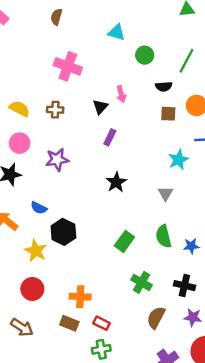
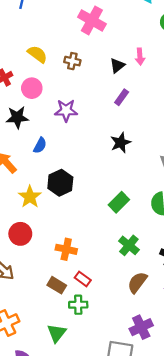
blue semicircle: (39, 208) -> (40, 145), moved, turned -98
brown rectangle: (69, 323) -> (57, 285), moved

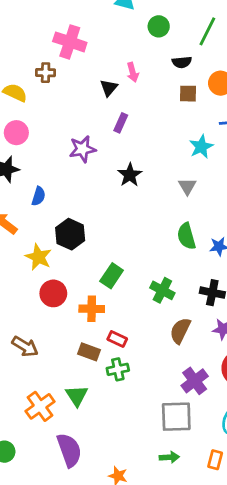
brown cross: (72, 61) -> (46, 73), moved
purple star: (66, 110) -> (82, 149), moved
green rectangle: (119, 202) -> (112, 276), moved
red circle: (20, 234) -> (53, 293), moved
green triangle: (57, 333) -> (77, 396), moved

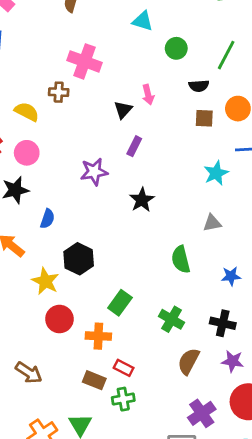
gray triangle: (187, 186) -> (212, 223), moved, turned 48
green semicircle: (186, 236) -> (181, 259), moved

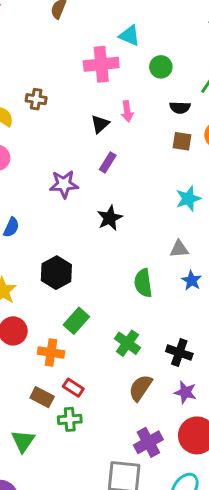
pink cross: (85, 61) -> (101, 64), moved, turned -32
black hexagon: (79, 259) -> (56, 273), moved
blue star: (231, 276) -> (192, 280), moved, turned 30

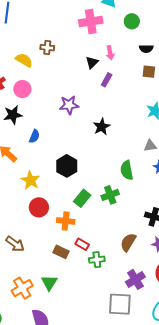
purple rectangle: (108, 162) -> (107, 80), moved
green cross: (127, 343) -> (110, 195), moved, turned 36
green cross: (70, 419) -> (97, 260), moved

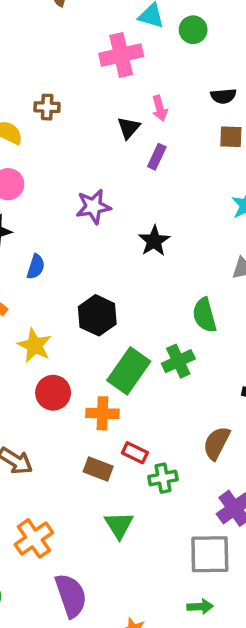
green circle: (132, 21) -> (193, 30), moved
green rectangle: (82, 198) -> (129, 371), size x1.4
green triangle: (49, 283) -> (119, 525), moved

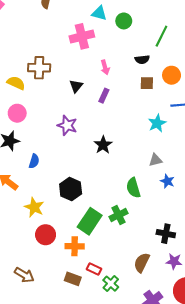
brown cross: (47, 107) -> (39, 68), size x1.5
black triangle: (129, 128) -> (76, 86), moved
purple star: (93, 207) -> (67, 125), turned 30
green cross: (163, 478) -> (111, 284), turned -35

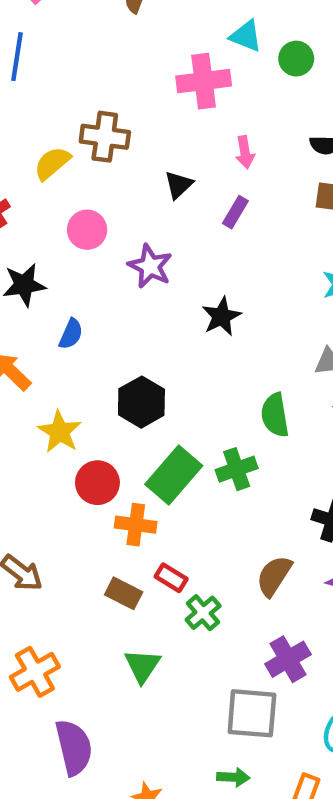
yellow semicircle: (16, 83) -> (52, 163), turned -72
pink circle: (17, 113) -> (87, 230), moved
red circle: (46, 235) -> (97, 483), moved

